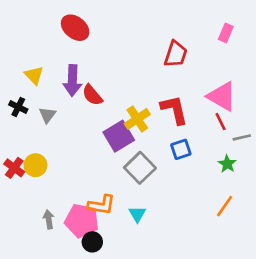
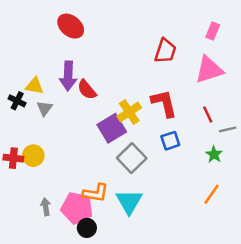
yellow triangle: (34, 75) -> (35, 86), moved, turned -36
pink triangle: (222, 96) -> (209, 70), moved, turned -48
red cross: (14, 168) -> (13, 158), turned -30
cyan triangle: (137, 214) -> (129, 202), size x1.6

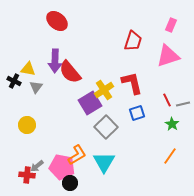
red semicircle: (87, 90) -> (70, 72), size x1.4
red line: (208, 115) -> (167, 100), moved
red cross: (13, 158) -> (27, 175), moved
orange L-shape: (96, 193) -> (77, 155), turned -40
gray arrow: (46, 207) -> (37, 166), turned -120

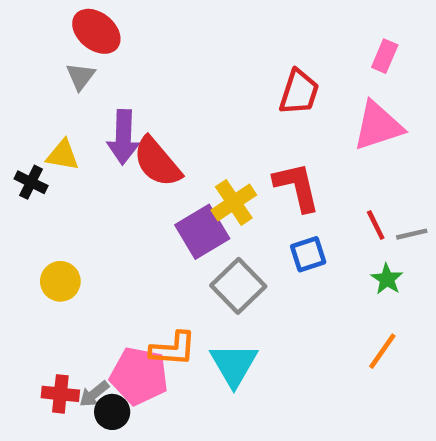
red ellipse: (57, 21) -> (96, 31), moved
gray triangle: (36, 87) -> (81, 76), moved
orange L-shape: (77, 155) -> (173, 349), turned 35
gray arrow: (37, 166) -> (94, 394), moved
black circle: (70, 183) -> (112, 412), moved

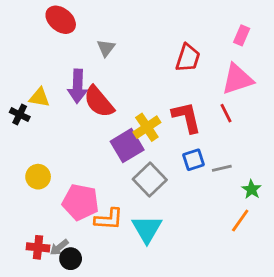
gray triangle: (81, 76) -> (106, 48), moved
red line: (376, 225) -> (226, 113), moved
gray line: (412, 234) -> (222, 168), moved
green star: (387, 279) -> (252, 189), moved
pink pentagon: (139, 376) -> (80, 202), moved

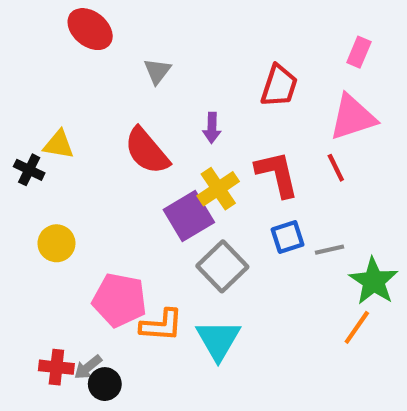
purple arrow: (78, 86) -> (212, 128), moved, size x0.6
yellow circle: (38, 177) -> (56, 243), moved
green star: (252, 189) -> (374, 281), size x1.6

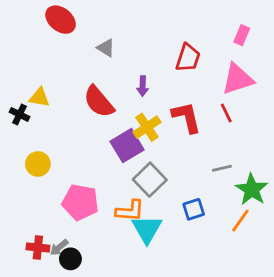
gray triangle: (157, 71) -> (106, 48), turned -36
blue square: (288, 237) -> (194, 209), moved
orange L-shape: (161, 325) -> (130, 211), moved

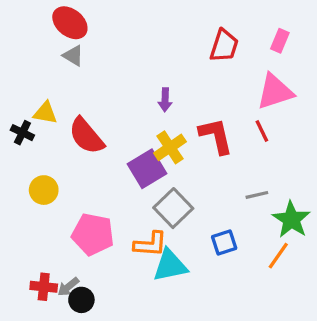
gray triangle: (106, 48) -> (73, 56), moved
red trapezoid: (188, 58) -> (224, 46), moved
red semicircle: (99, 102) -> (86, 136), moved
cyan triangle: (147, 229) -> (170, 265), turned 48

